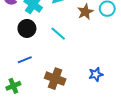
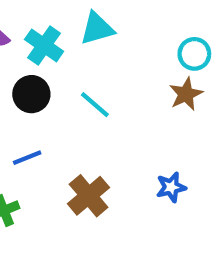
brown star: (85, 12) -> (186, 94), moved
brown cross: (55, 79) -> (89, 196), turned 30

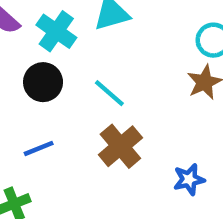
brown cross: (89, 196) -> (120, 146), moved

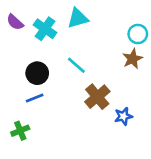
black circle: (43, 82) -> (37, 73), moved
brown cross: (120, 146) -> (97, 97), moved

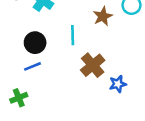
brown star: (133, 59) -> (103, 16), moved
cyan line: (76, 65) -> (73, 35), turned 48

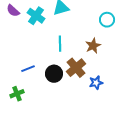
brown star: (103, 16) -> (93, 46), moved
black circle: (35, 43) -> (54, 74), moved

